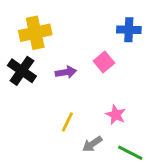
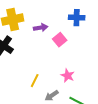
purple arrow: (66, 72) -> (41, 28), moved

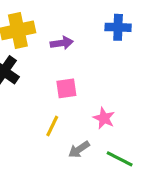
pink square: (60, 40) -> (66, 88), moved, turned 32

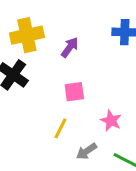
purple arrow: (62, 43) -> (70, 47), turned -45

